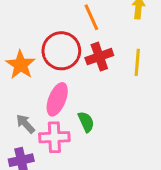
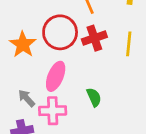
green semicircle: (86, 122) -> (94, 97), moved

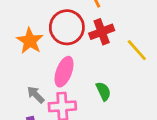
yellow line: (129, 44) -> (137, 50), moved, turned -45

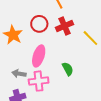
red circle: (67, 27) -> (39, 24), size x0.7
gray arrow: (36, 95) -> (19, 74), turned -32

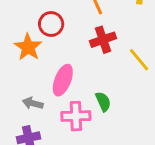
red circle: (39, 24) -> (51, 24), moved
pink cross: (39, 81) -> (76, 116), moved

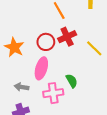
red circle: (51, 24) -> (46, 42), moved

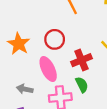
red cross: (67, 37) -> (82, 60), moved
pink ellipse: (41, 68) -> (48, 69), turned -45

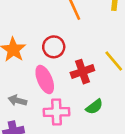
green semicircle: (82, 85) -> (94, 107), moved, turned 77

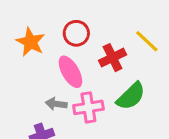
gray arrow: (17, 100) -> (56, 104), moved
green semicircle: (94, 107) -> (131, 96), size x1.5

